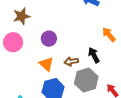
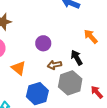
purple circle: (49, 39) -> (43, 43), moved
orange triangle: (46, 64) -> (19, 68), moved

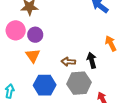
purple circle: (43, 43) -> (35, 35), moved

